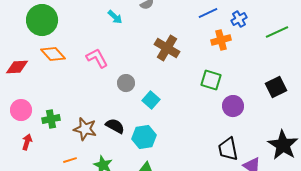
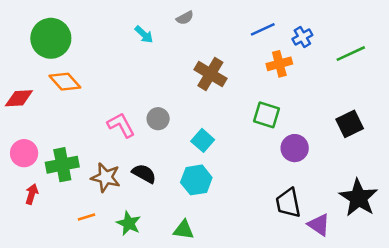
pink L-shape: (97, 58) -> (121, 125), moved
cyan square: (151, 100) -> (203, 140), moved
green cross: (51, 119) -> (62, 165), size x1.4
cyan hexagon: (144, 137) -> (196, 180), moved

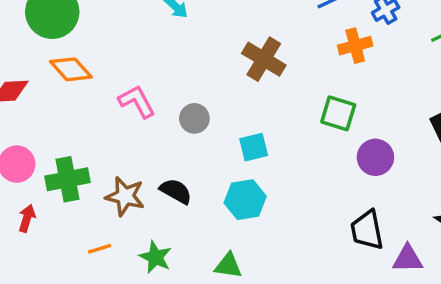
pink L-shape: (121, 125) -> (137, 101), moved
cyan square: (203, 140) -> (254, 147), turned 35
purple triangle: (319, 225) -> (408, 259), turned -35

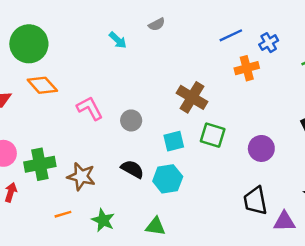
brown cross: (264, 59) -> (192, 97), moved
green square: (338, 113) -> (213, 135), moved
black semicircle: (176, 191) -> (132, 169), moved

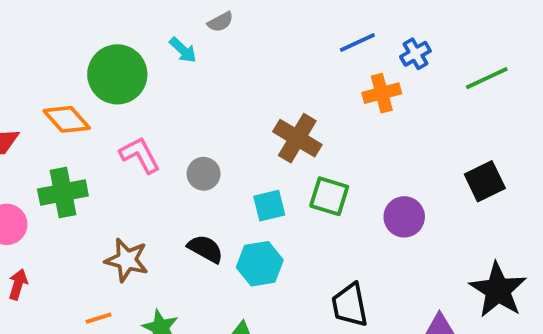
gray semicircle: (157, 24) -> (220, 22), moved
green circle: (29, 44) -> (117, 74), moved
green cross: (40, 164) -> (63, 192), moved
black trapezoid: (255, 201) -> (350, 305), moved

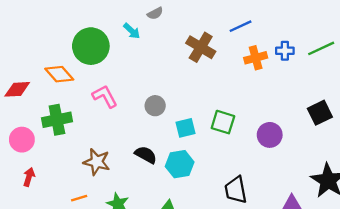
blue cross: (415, 54) -> (285, 51), moved, turned 30
brown cross: (297, 138) -> (201, 47), moved
gray circle: (204, 174) -> (155, 106), moved

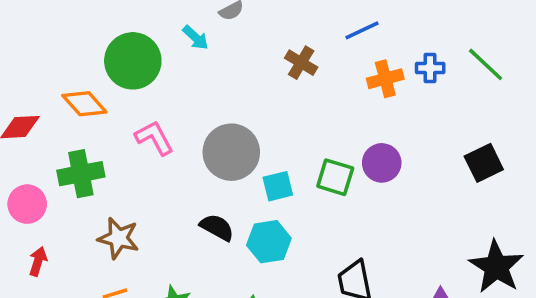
brown cross: (201, 47) -> (301, 63), size x0.7
green line: (321, 48) -> (486, 64), turned 68
gray circle: (155, 106) -> (231, 152), size x1.8
purple circle: (270, 135) -> (382, 163), moved
brown star: (97, 162) -> (118, 238), moved

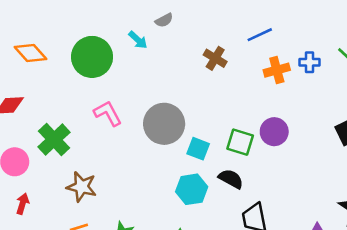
orange diamond: (84, 104) -> (30, 53), moved
green cross: (81, 174) -> (54, 140), turned -32
cyan square: (278, 186) -> (198, 149), turned 35
black semicircle: (217, 227) -> (231, 179), moved

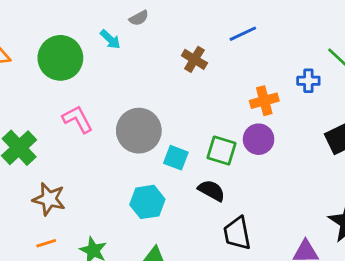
blue cross: (310, 62) -> (308, 81), moved
orange cross: (277, 70) -> (264, 101), moved
cyan hexagon: (192, 189) -> (147, 202), moved

